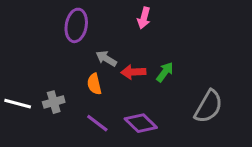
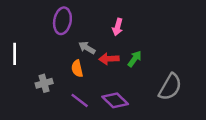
pink arrow: (144, 18) -> (118, 27), moved
white line: (18, 104) -> (15, 54), moved, turned 75

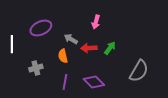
purple ellipse: (62, 21) -> (41, 28), moved, turned 55
purple line: (80, 100) -> (65, 82), turned 63

